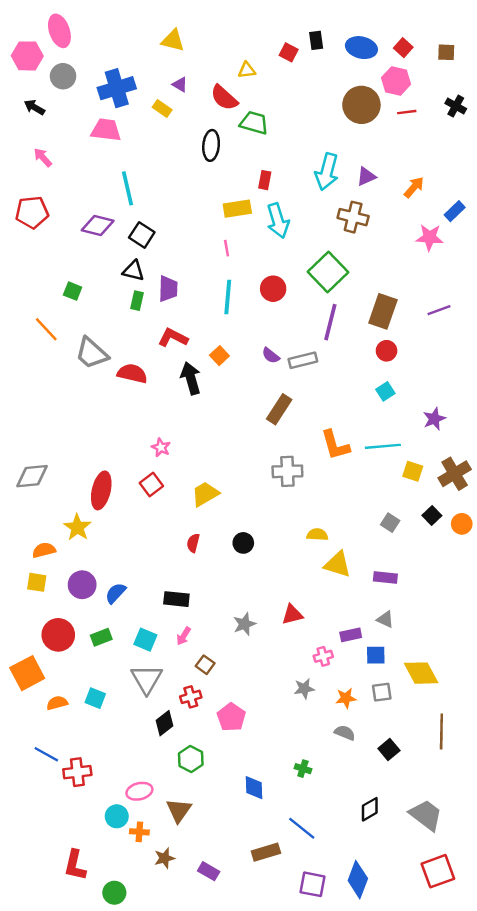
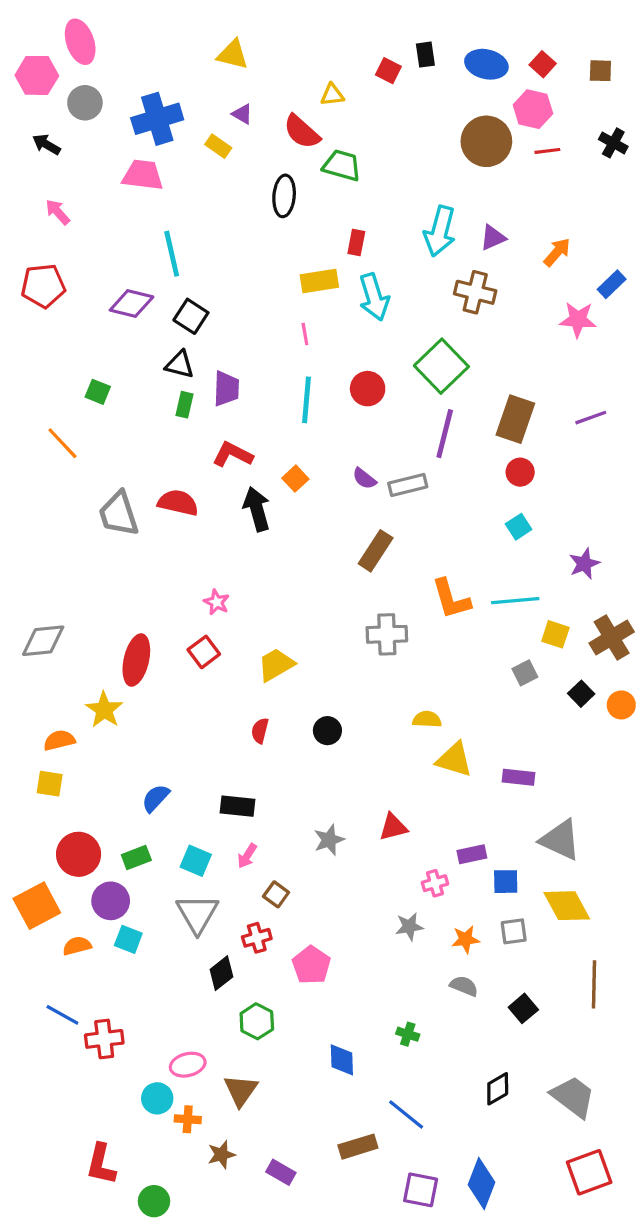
gray trapezoid: (92, 353) -> (119, 514), moved, turned 30
gray square: (390, 523) -> (525, 673), moved, turned 30
purple circle: (82, 585) -> (111, 901), moved
gray triangle: (385, 619) -> (560, 840), moved, size x1.8

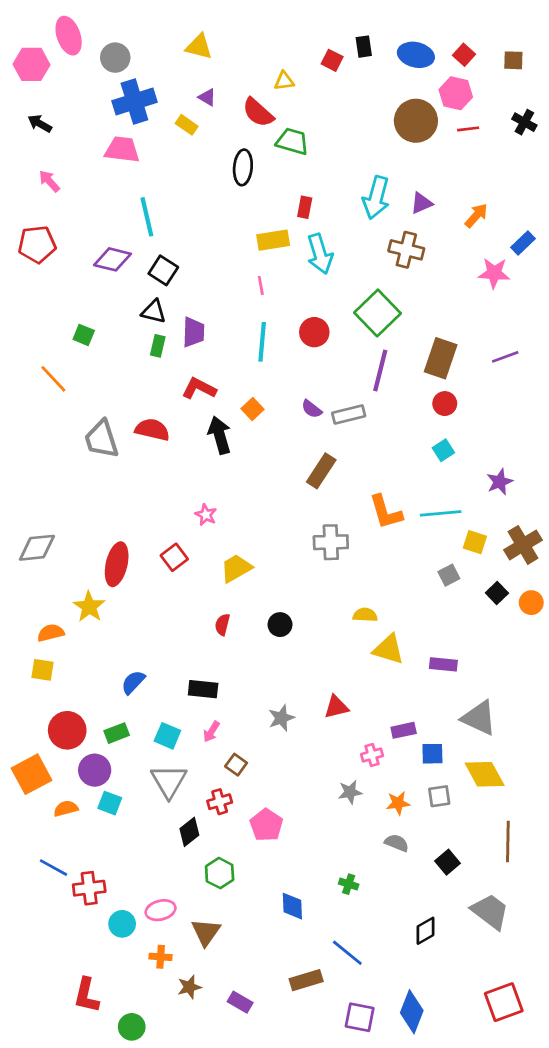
gray circle: (85, 103) -> (115, 58), moved
pink star: (217, 602) -> (206, 515), moved
gray trapezoid: (573, 1097) -> (490, 912), moved
cyan circle: (157, 1098) -> (122, 924), moved

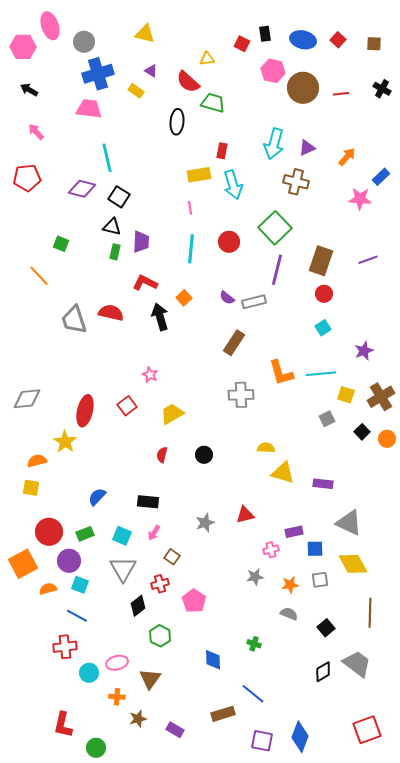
pink hexagon: (456, 93) -> (273, 71), moved
blue line: (53, 868) -> (77, 616), moved
black diamond: (426, 931) -> (323, 672), moved

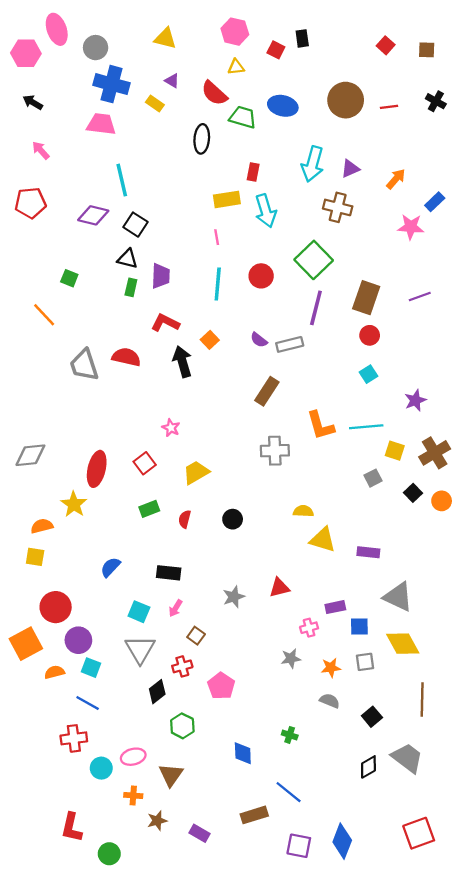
blue ellipse: (303, 40) -> (283, 106), moved
pink hexagon: (273, 71) -> (235, 32), moved
blue cross: (98, 74) -> (112, 84), turned 32
green rectangle: (85, 534) -> (149, 509), moved

